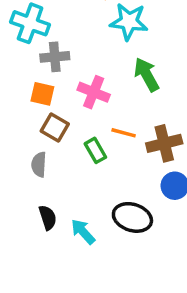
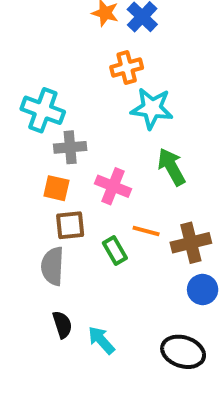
brown square: (55, 127) -> (70, 225), turned -36
gray semicircle: (39, 165) -> (53, 266), size x1.4
black ellipse: (132, 217) -> (183, 352), moved

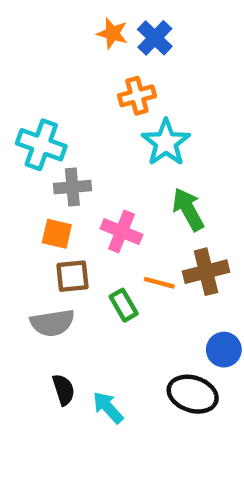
cyan star: (152, 108) -> (166, 143), turned 30
brown cross: (191, 243) -> (206, 272), moved
gray semicircle: (53, 266) -> (52, 323), turned -102
black ellipse: (183, 352) -> (193, 394), moved

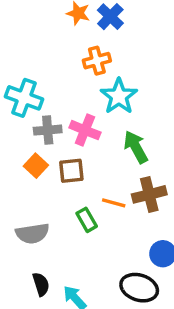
pink cross: (121, 232) -> (85, 130), moved
orange square: (57, 234) -> (36, 166), turned 30
brown square: (72, 276) -> (71, 171), moved

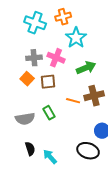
cyan cross: (24, 98) -> (35, 23), moved
green arrow: (136, 147) -> (86, 68), turned 96
green rectangle: (87, 220) -> (49, 113), moved

